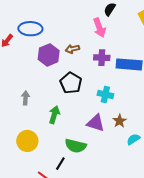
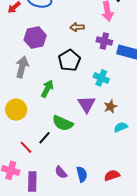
purple hexagon: (49, 55) -> (35, 38), moved
gray arrow: (25, 98) -> (22, 67), size x1.5
purple triangle: (96, 123) -> (86, 104), turned 30

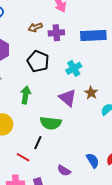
purple cross: (104, 41) -> (56, 33), moved
cyan cross: (101, 78) -> (74, 68), turned -35
blue semicircle: (82, 174) -> (93, 160), moved

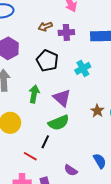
brown star: (91, 93) -> (97, 111), moved
purple triangle: (68, 98) -> (62, 98), moved
green semicircle: (51, 123) -> (59, 123), turned -30

